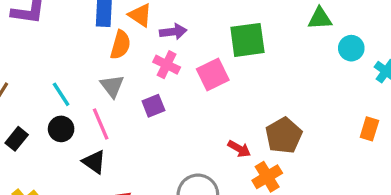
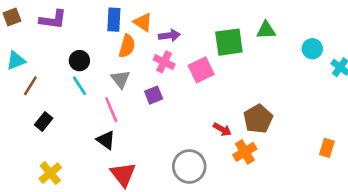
green triangle: (320, 18) -> (266, 30), moved
black circle: (61, 129) -> (79, 61), moved
orange rectangle: (369, 129) -> (327, 148), moved

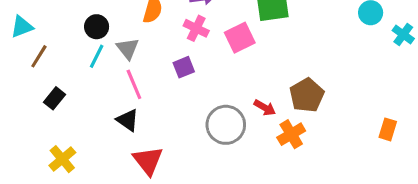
gray triangle: (120, 79) -> (128, 49), moved
cyan line: (79, 86) -> (97, 56), turned 60
gray circle: (189, 166) -> (226, 125), moved

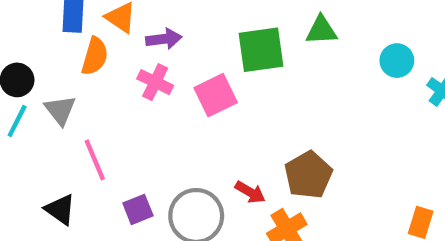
purple square: (184, 67) -> (138, 209), moved
pink line: (134, 84) -> (95, 160), moved

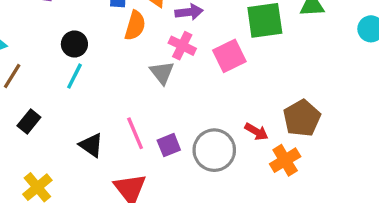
gray triangle: (60, 110) -> (162, 73), moved
pink line: (95, 160) -> (135, 133), moved
black triangle: (60, 209) -> (91, 145), moved

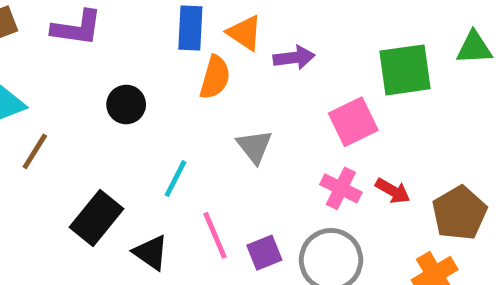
pink cross: (182, 46) -> (341, 188), moved
cyan line: (74, 76) -> (176, 179), moved
black rectangle: (29, 121) -> (97, 218), moved, size x1.5
red arrow: (256, 132) -> (393, 191), moved

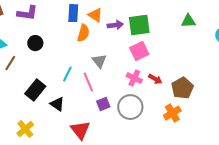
green square: (405, 70) -> (139, 25), moved
black circle: (126, 104) -> (35, 43), moved
pink line: (215, 235) -> (88, 82), moved

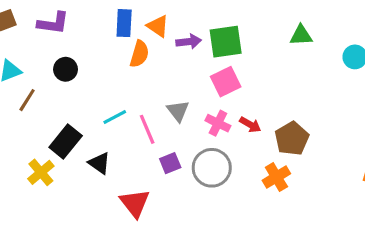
gray triangle: (99, 61) -> (178, 111), moved
cyan line: (67, 74) -> (115, 117), turned 35
yellow cross: (25, 129) -> (41, 172), moved

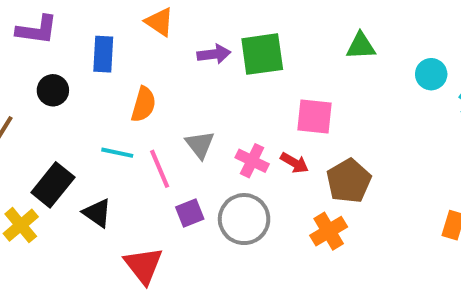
blue rectangle: (124, 23) -> (103, 54), moved
orange triangle: (158, 26) -> (160, 22), moved
orange semicircle: (139, 54) -> (143, 104), moved
pink square: (226, 82) -> (314, 116), moved, turned 32
cyan line: (115, 117) -> (117, 153), turned 40

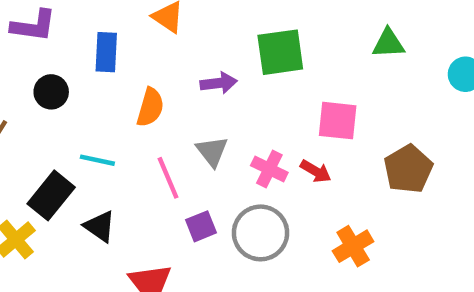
purple arrow: (214, 54) -> (219, 83), moved
cyan line: (117, 153) -> (97, 160), moved
brown pentagon: (349, 181) -> (408, 169), moved

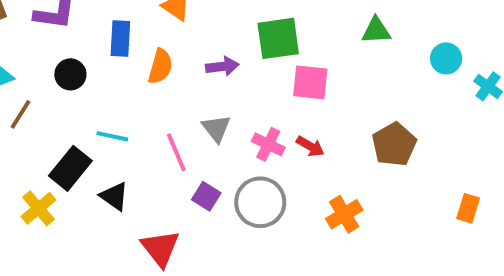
orange semicircle: (150, 107) -> (160, 66), moved
pink square: (338, 121) -> (310, 82), moved
purple square: (201, 226) -> (206, 196), turned -36

